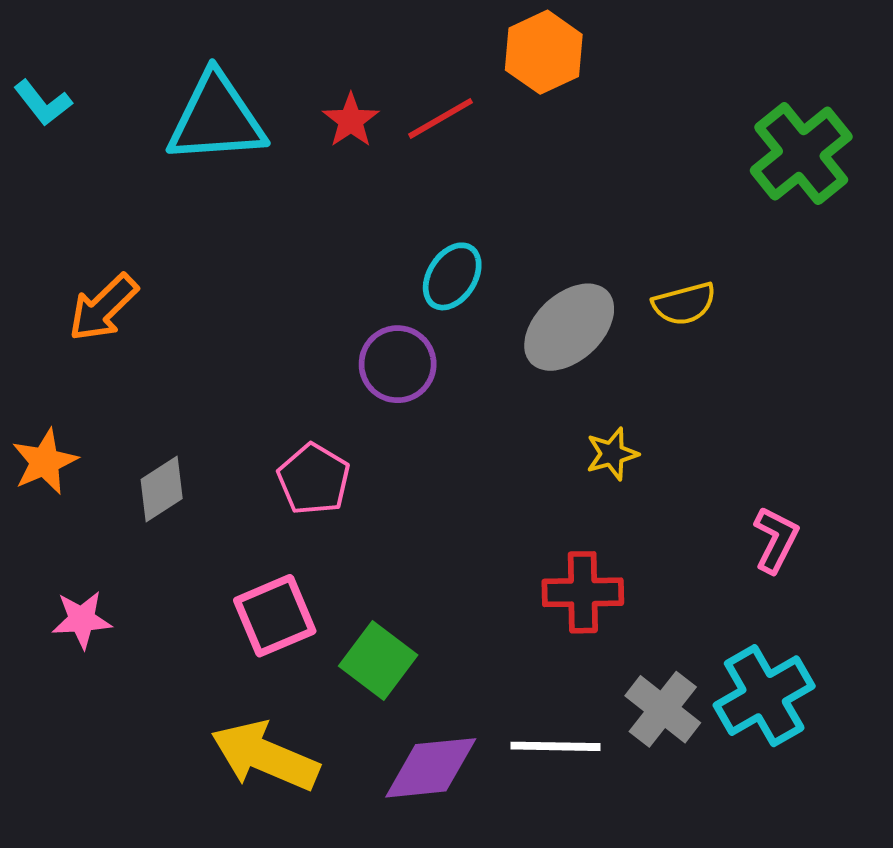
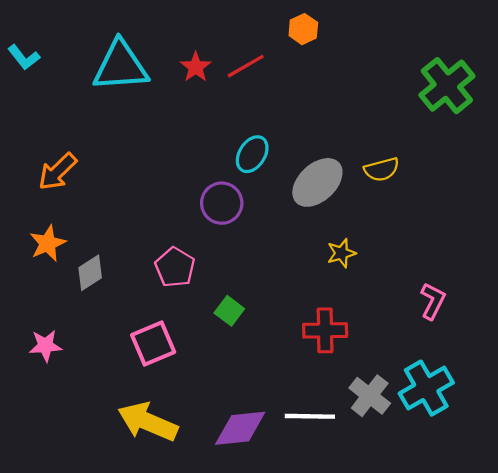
orange hexagon: (544, 52) -> (303, 29), size x0.7
orange star: (45, 462) -> (48, 243), moved
green square: (378, 661) -> (229, 311), moved, size x0.7

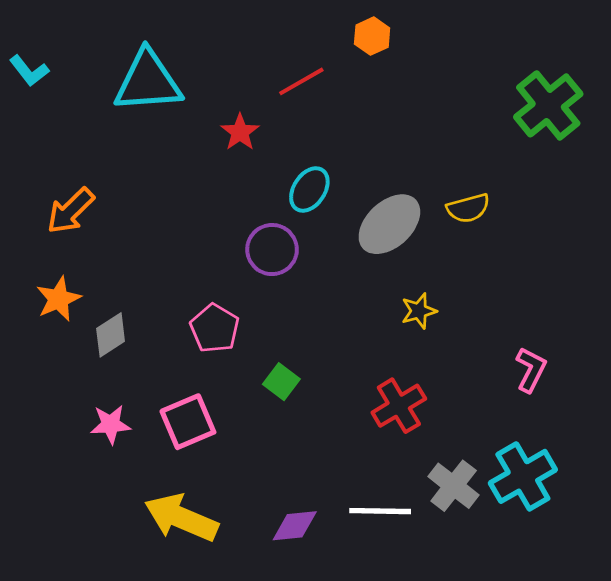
red star: (196, 67) -> (240, 132), moved
red cross: (325, 330) -> (399, 406), turned -30
pink star: (45, 346) -> (111, 424), moved
purple diamond: (240, 428) -> (295, 526), size x0.7

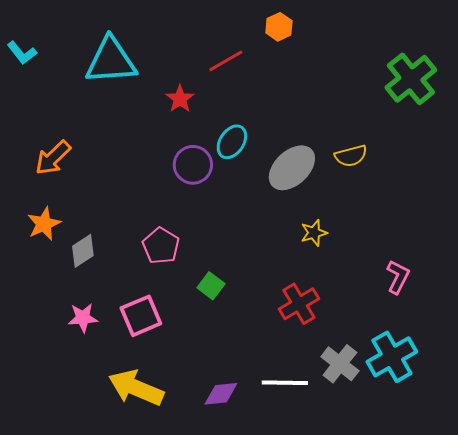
purple circle: (272, 250) -> (193, 165), moved

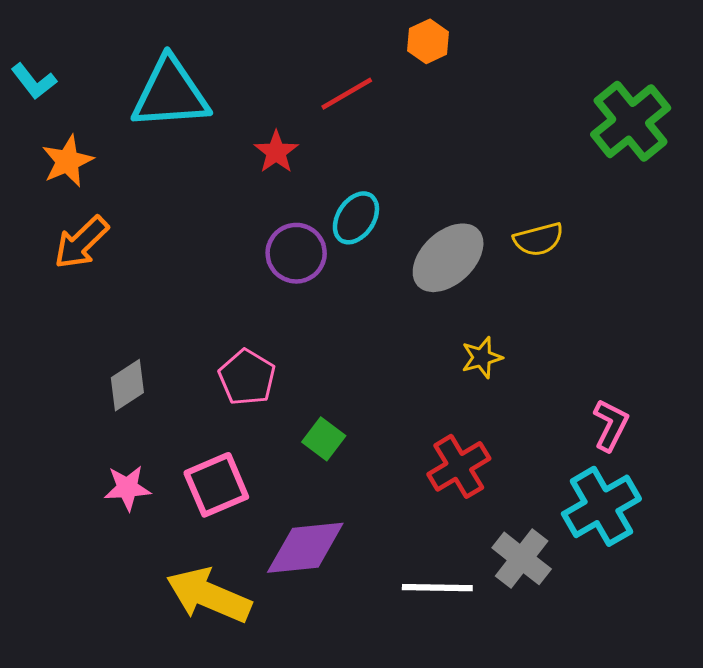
orange star: (44, 224) -> (68, 161), moved
cyan cross: (392, 357) -> (601, 506), moved
purple diamond: (221, 394) -> (305, 548), moved, size x1.5

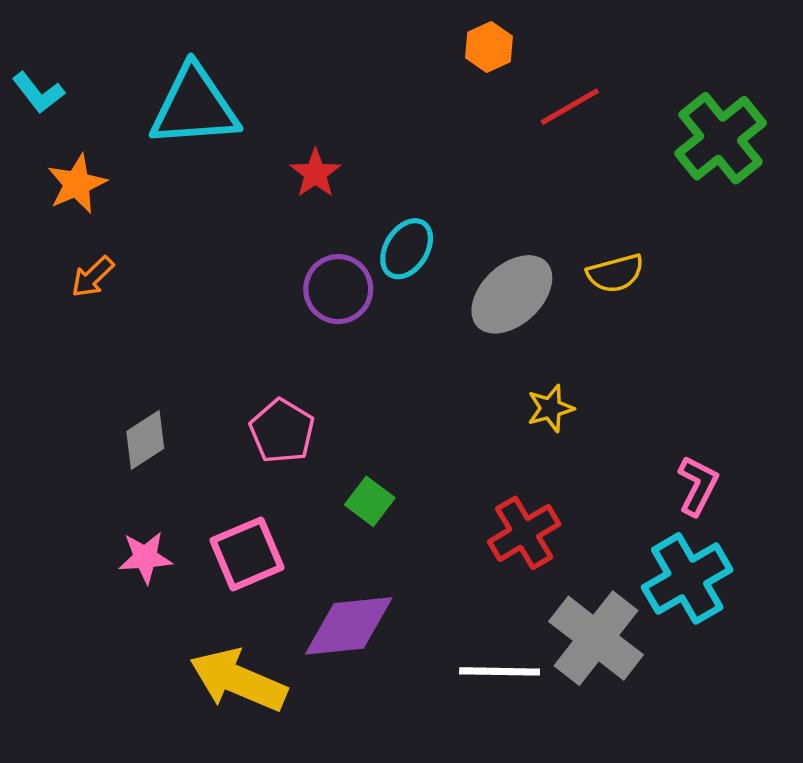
red line: (347, 94) -> (570, 107), moved
orange arrow: (81, 242) -> (93, 277), size x0.7
gray cross: (522, 558) -> (596, 638), size x1.4

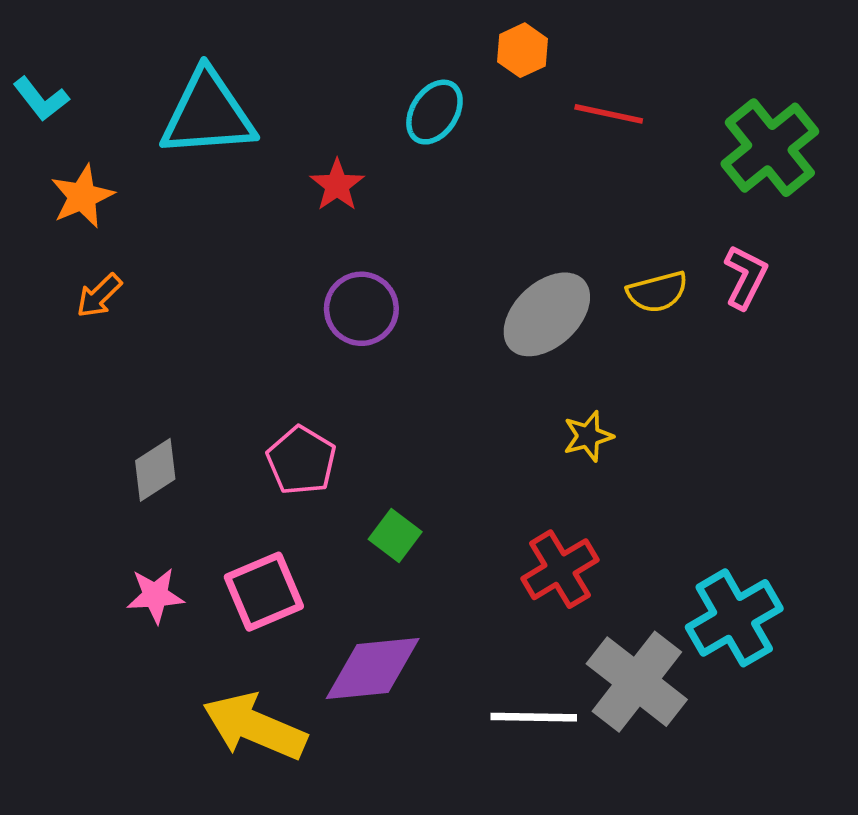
red line: (570, 107) -> (609, 114), turned 42
cyan ellipse: (407, 249) -> (434, 112), moved
pink L-shape: (698, 486) -> (745, 277), moved

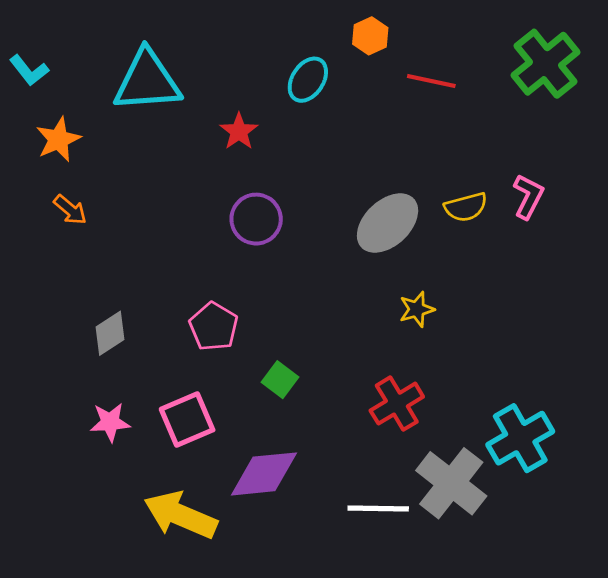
green cross: (770, 148) -> (546, 64), moved
orange arrow: (99, 296) -> (70, 210), turned -96

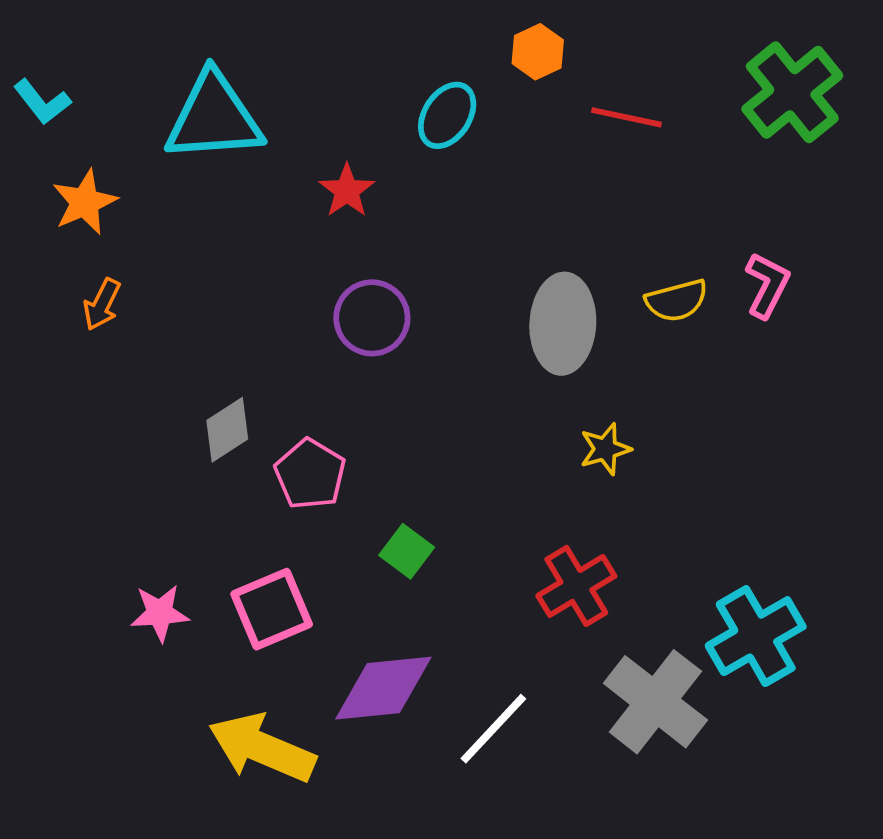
orange arrow: (70, 210) -> (102, 304), turned 76
gray ellipse: (388, 223) -> (563, 324), turned -44
gray diamond: (110, 333) -> (227, 430), moved
white line: (378, 508) -> (493, 729), moved, turned -48

